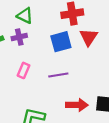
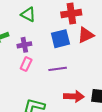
purple cross: (19, 37) -> (24, 45), moved
red triangle: (89, 37) -> (86, 35), turned 30

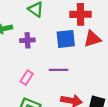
pink rectangle: (26, 64) -> (27, 78), moved

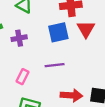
red triangle: (92, 39) -> (86, 29), turned -36

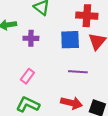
purple line: (55, 65) -> (78, 72), moved

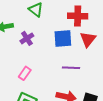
purple cross: (31, 38) -> (27, 38), turned -32

